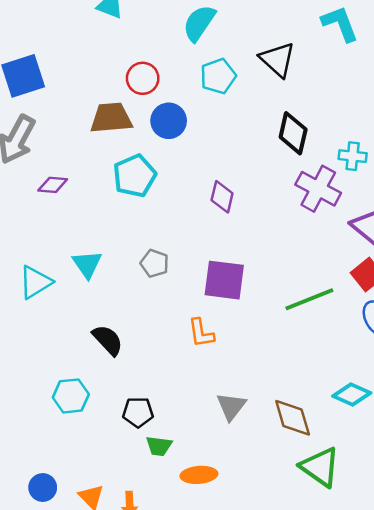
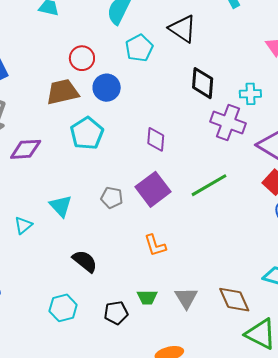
purple diamond: (53, 185) -> (26, 149), size x1.4
purple square: (224, 280) -> (153, 189), moved, turned -36
cyan triangle: (35, 282) -> (23, 225), size x0.7
green line: (309, 299) -> (209, 185), moved
green trapezoid: (159, 446) -> (147, 297), moved

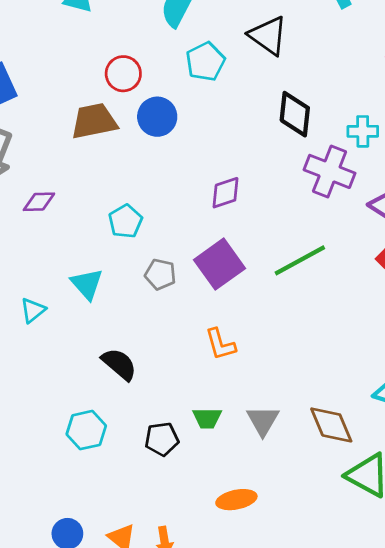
cyan pentagon: (87, 133) -> (125, 221), moved, size x0.7
purple diamond: (156, 139) -> (225, 193), turned 65
purple diamond: (26, 149) -> (39, 202), size x0.7

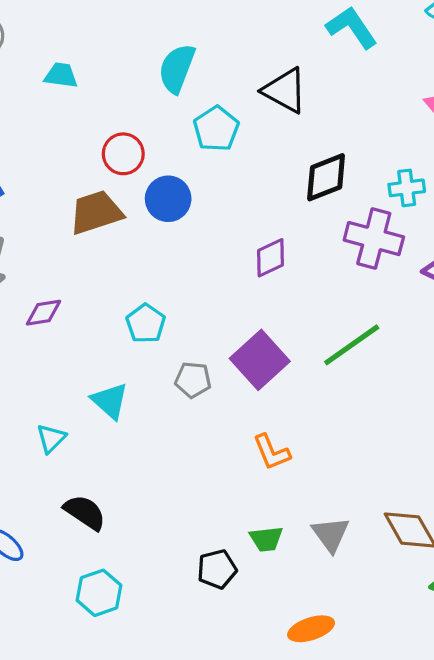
black diamond: (295, 114) -> (326, 177), turned 69
purple diamond: (225, 193) -> (271, 258), moved
black semicircle: (119, 364) -> (85, 512), moved
cyan hexagon: (86, 430) -> (99, 593), moved

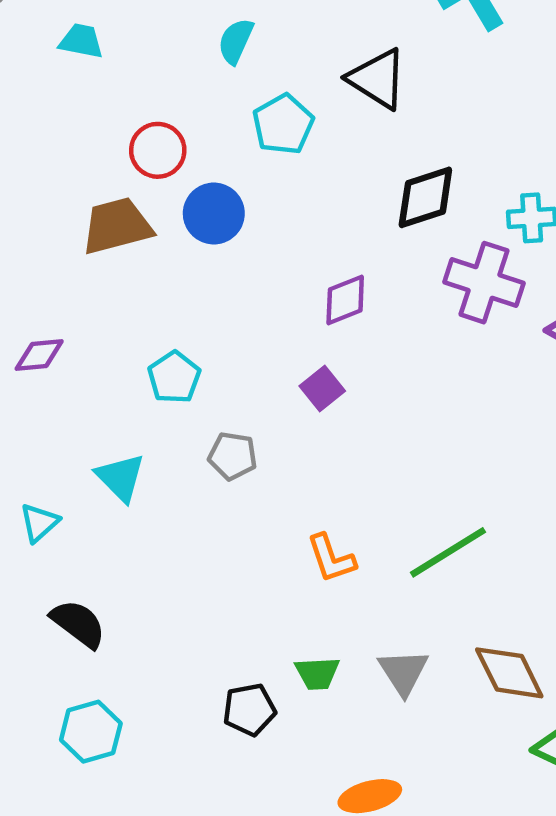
cyan semicircle: (177, 68) -> (236, 41), size x0.7
green line: (352, 345) -> (448, 552), moved
purple square: (260, 360) -> (322, 389), moved, size x0.6

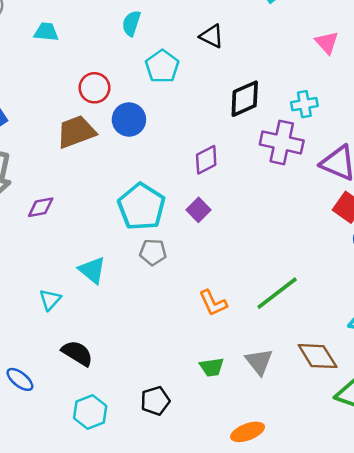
black triangle: (377, 79) -> (212, 36), size x0.7
cyan pentagon: (174, 377) -> (141, 207), moved, size x1.6
black pentagon: (249, 710) -> (155, 401), moved

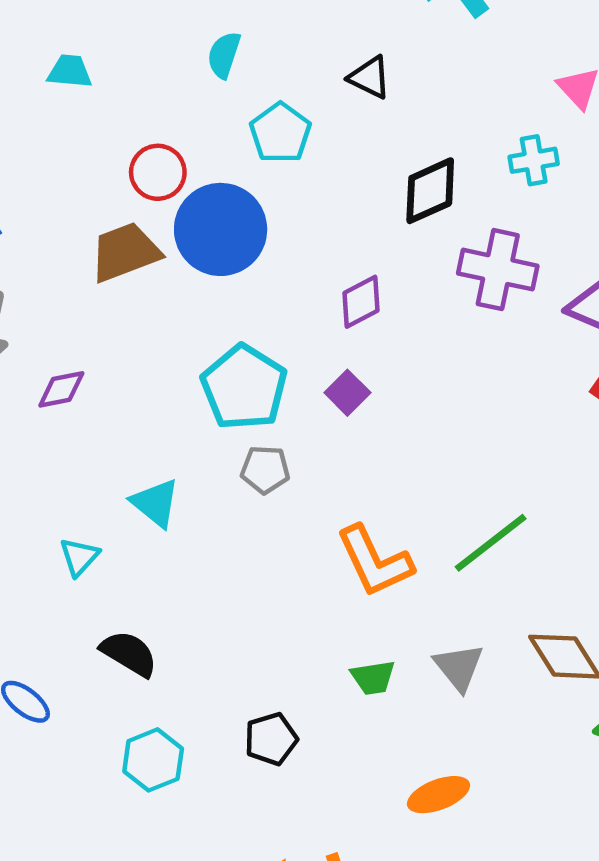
cyan cross: (304, 104) -> (534, 160), moved
blue circle: (129, 119) -> (221, 229), size x1.5
orange L-shape: (213, 303) -> (375, 561), size x1.5

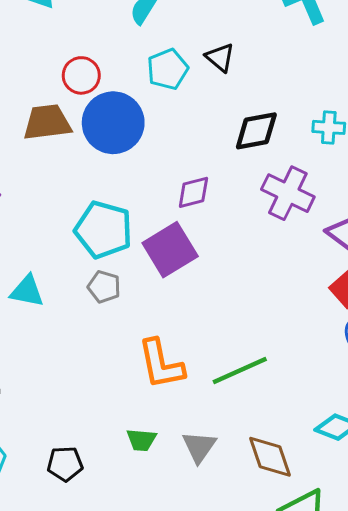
black triangle: (370, 77) -> (220, 57), moved
cyan pentagon: (244, 387) -> (103, 230), turned -30
purple square: (347, 393) -> (170, 250), size x1.8
cyan triangle: (155, 503) -> (27, 291), turned -42

